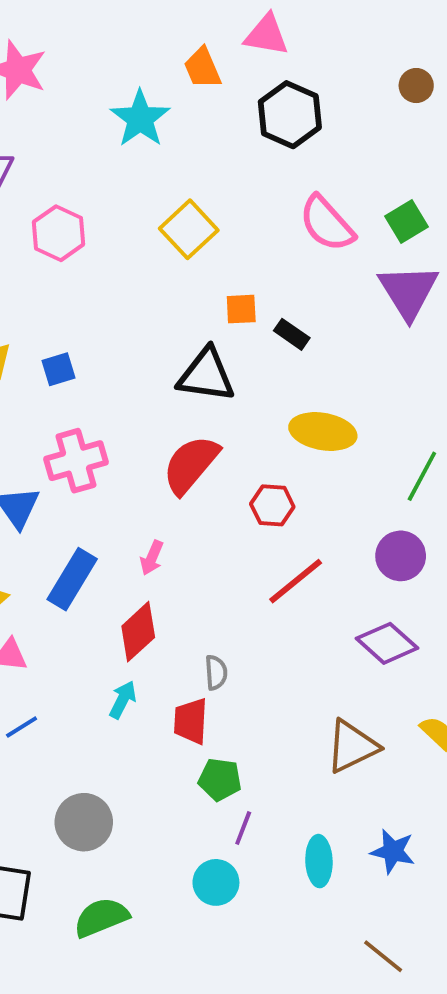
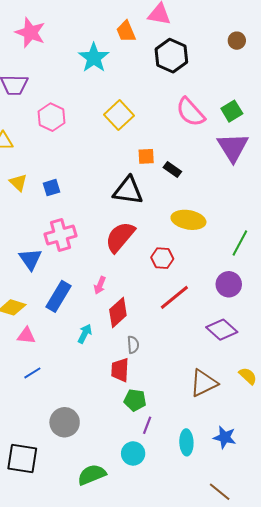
red diamond: (138, 632) -> (118, 312), moved
cyan arrow: (123, 700) -> (85, 334), moved
green semicircle: (101, 917) -> (92, 475), moved

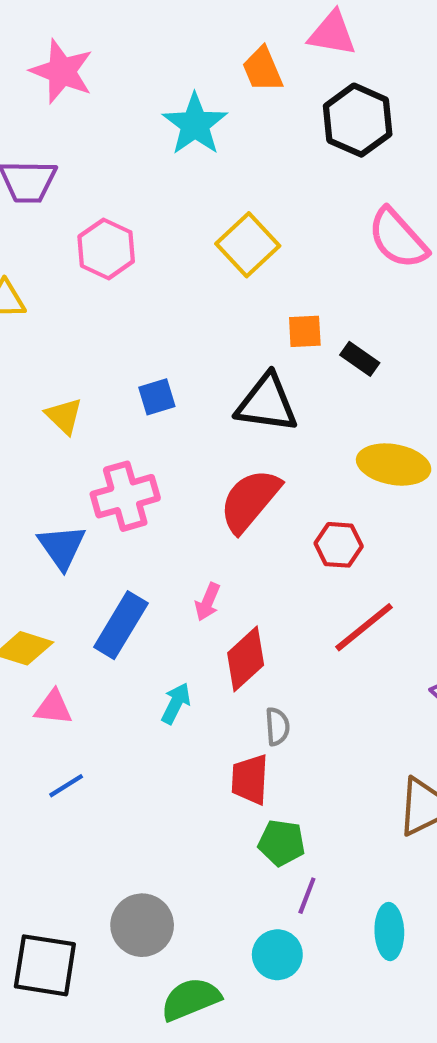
yellow triangle: (18, 183) -> (64, 416), moved
blue square: (52, 188) -> (157, 397), moved
gray circle: (65, 422) -> (142, 925), moved

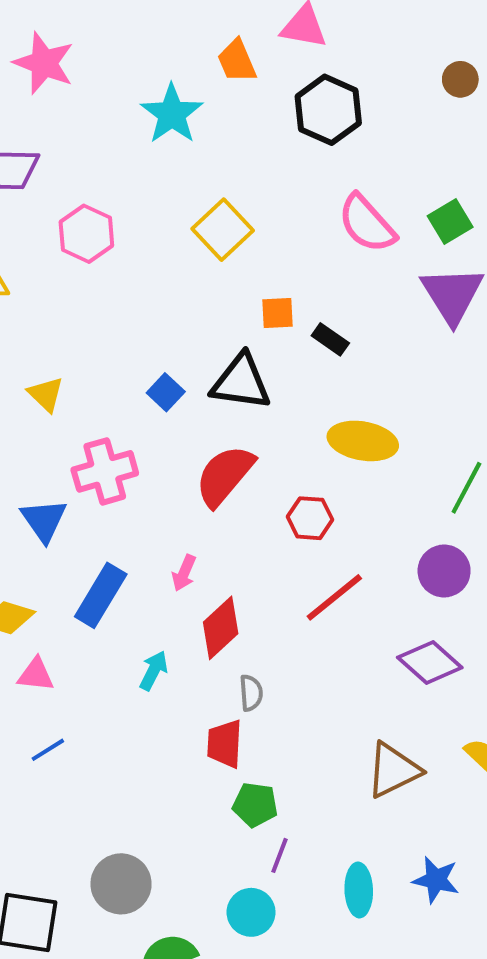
blue square: (157, 397) -> (166, 392), moved, turned -30

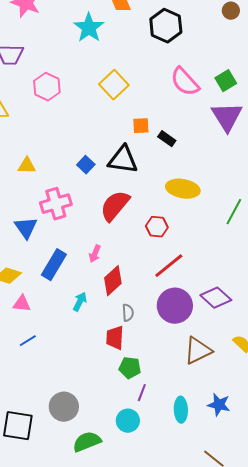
yellow triangle: (46, 394) -> (27, 166), turned -42
purple circle: (444, 571) -> (175, 306), moved, size x1.4

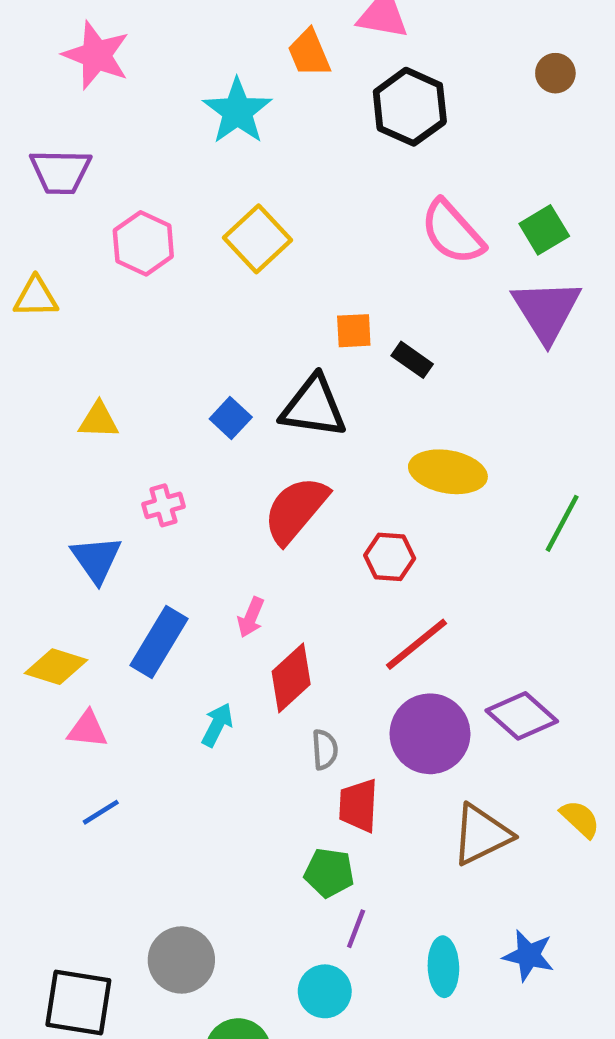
yellow square: (114, 85) -> (258, 239), moved
pink cross: (56, 204) -> (163, 505), size x0.6
red trapezoid: (115, 338) -> (358, 805), moved

